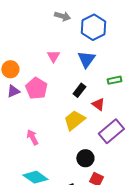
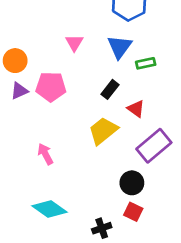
green rectangle: (114, 80) -> (146, 63), moved
pink pentagon: (36, 88) -> (51, 87), turned -30
black circle: (85, 158) -> (132, 183), moved

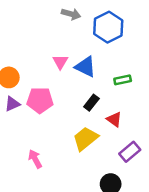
blue triangle: (120, 47) -> (85, 67), moved, turned -40
purple rectangle: (154, 146) -> (130, 152), size x0.7

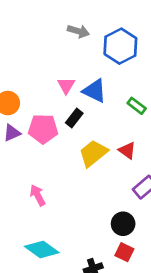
green rectangle: (123, 80) -> (137, 106), turned 49
black rectangle: (91, 103) -> (74, 118), moved
yellow trapezoid: (85, 139) -> (93, 153), moved

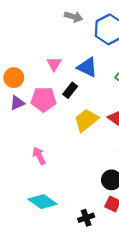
pink triangle: (66, 85) -> (54, 64), moved

